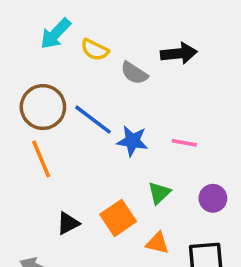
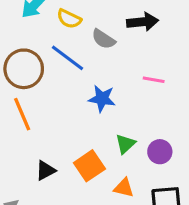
blue line: (93, 120) -> (68, 58), moved
pink line: (184, 143) -> (154, 80), moved
purple circle: (213, 198) -> (160, 152), moved

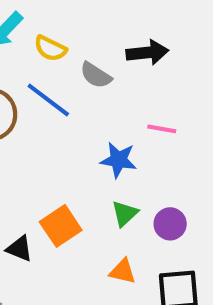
blue star: (102, 99) -> (118, 160), moved
orange square: (89, 166) -> (61, 226), moved
black triangle: (46, 171) -> (19, 249), turned 50

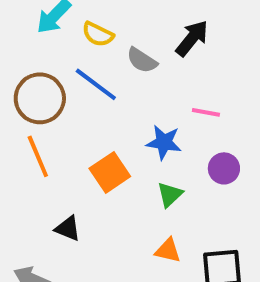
black arrow: (147, 53) -> (192, 38), turned -45
purple circle: (170, 224) -> (224, 168), moved
orange square: (61, 226) -> (110, 172), moved

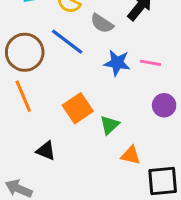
blue star: (164, 142) -> (117, 63), moved
green triangle: (170, 194) -> (110, 125), moved
orange triangle: (168, 251) -> (131, 155), moved

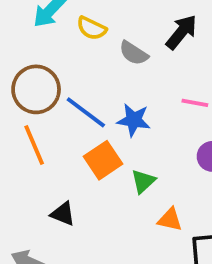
blue line: (67, 42) -> (86, 112), moved
blue star: (117, 63) -> (134, 120), moved

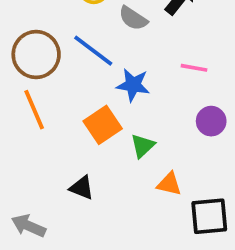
blue line: (86, 112) -> (93, 51), moved
black triangle: (63, 214) -> (82, 188), moved

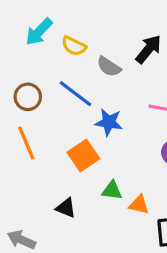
brown circle: (36, 54) -> (28, 97), size x0.7
green triangle: (143, 146) -> (112, 190), moved, turned 50

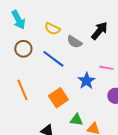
cyan arrow: (39, 32) -> (18, 20), moved, turned -72
brown circle: (28, 97) -> (23, 49), moved
blue star: (109, 122) -> (86, 81), moved, turned 30

